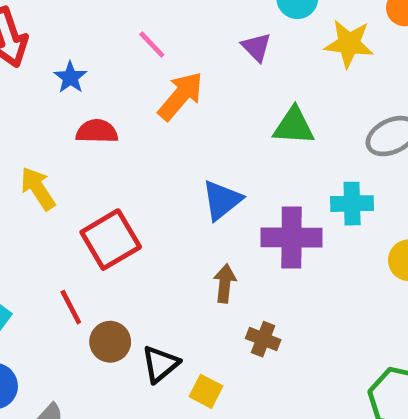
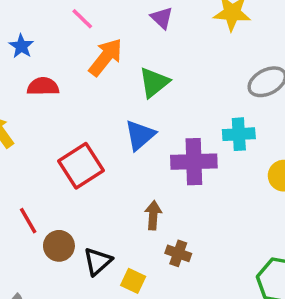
green triangle: (294, 126) -> (154, 82), moved, turned -40
red square: (111, 240) -> (81, 166), moved
brown arrow: (225, 283) -> (153, 215), moved
brown cross: (263, 339) -> (178, 253), moved

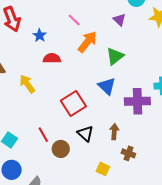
blue triangle: (140, 135) -> (107, 86), turned -36
black triangle: (98, 261) -> (85, 133), moved, turned -36

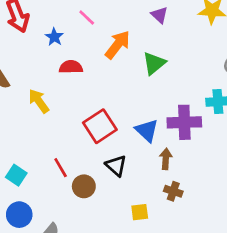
pink line: (74, 20) -> (87, 18), moved
blue triangle: (107, 86) -> (147, 130), moved
brown arrow: (114, 132) -> (166, 159), moved
yellow square: (103, 169) -> (140, 212), turned -32

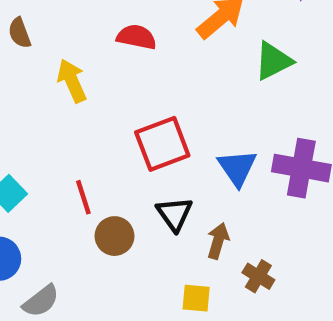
brown arrow: (166, 159) -> (218, 241), moved

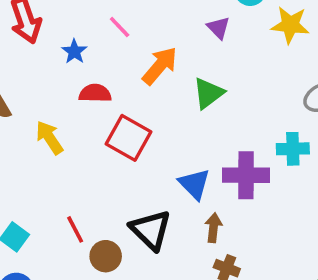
red square: (162, 144) -> (129, 138), moved, turned -30
black triangle: (175, 214) -> (151, 230), size x1.4
brown arrow: (218, 241) -> (213, 228), moved

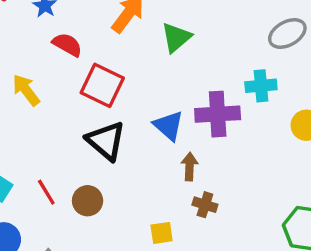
red semicircle: (95, 93) -> (67, 45), turned 32
red line: (75, 229) -> (46, 192), moved
black triangle: (151, 230) -> (106, 141), moved

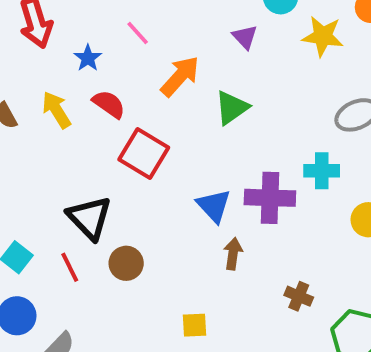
yellow arrow: (26, 90) -> (56, 110), moved
black triangle: (106, 141) -> (89, 218), moved
brown circle: (88, 201) -> (126, 263), moved
brown cross: (205, 205) -> (299, 296), moved

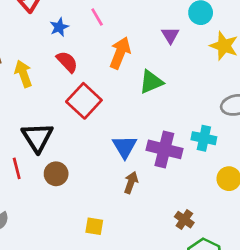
orange arrow: (180, 76) -> (120, 53), turned -32
yellow arrow: (56, 110) -> (23, 74), moved
brown cross: (299, 296) -> (184, 220), moved

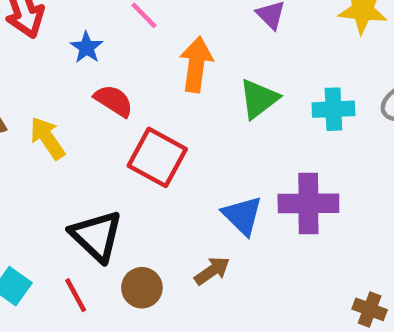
cyan cross: (204, 138) -> (333, 109), moved
brown arrow: (131, 183) -> (212, 271), moved, turned 50

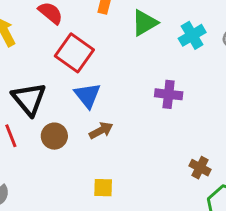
cyan cross: (333, 109) -> (192, 35), turned -35
purple cross: (308, 203) -> (169, 94), size x0.7
blue triangle: (242, 215) -> (88, 95), moved

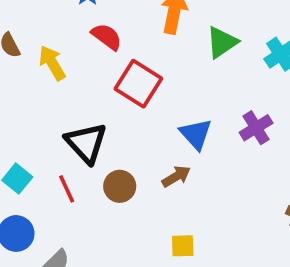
purple cross: (169, 94) -> (256, 128), turned -35
blue triangle: (88, 95) -> (196, 134), moved

